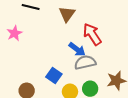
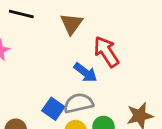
gray semicircle: (85, 62) -> (78, 103), moved

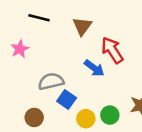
gray semicircle: (78, 103) -> (51, 81), moved

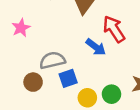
blue square: (67, 99) -> (68, 78), turned 36
brown circle: (34, 117) -> (33, 82), moved

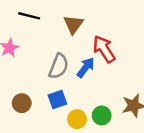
blue arrow: (96, 47) -> (86, 67), turned -90
gray semicircle: (52, 60) -> (59, 66), moved, turned 125

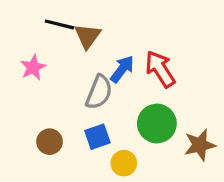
brown triangle: (73, 24) -> (88, 36), moved
blue arrow: (86, 67) -> (122, 69), moved
green circle: (102, 115) -> (157, 124), moved, size x1.5

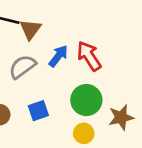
gray semicircle: (99, 92) -> (22, 67), moved, turned -148
yellow circle: (124, 163) -> (84, 133), moved

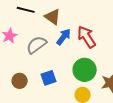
brown triangle: (30, 29) -> (53, 17), moved, turned -30

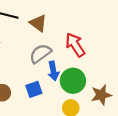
blue arrow: (64, 37) -> (53, 71), moved, turned 132
gray semicircle: (37, 45) -> (40, 54), moved

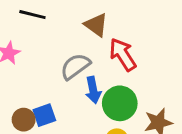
brown triangle: (38, 23) -> (96, 25), moved
blue square: (34, 89) -> (44, 115), moved

